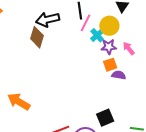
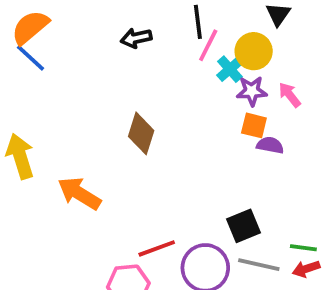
black arrow: (48, 20) -> (136, 38), size x0.7
brown diamond: (37, 37) -> (141, 133), moved
orange square: (110, 65) -> (254, 125), turned 32

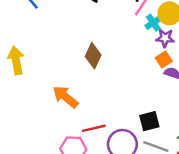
orange square: (254, 125) -> (164, 60), turned 35
orange arrow: (79, 193) -> (65, 97), moved

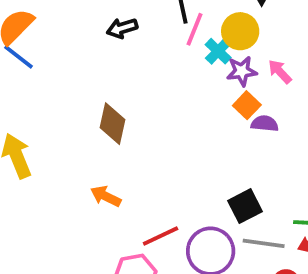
brown diamond: (93, 56) -> (112, 124), moved
orange arrow: (65, 97) -> (106, 196), size x0.7

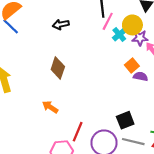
black arrow: (122, 28) -> (61, 24), moved
purple star: (242, 71) -> (140, 38), moved
red line: (161, 236) -> (78, 132), turned -48

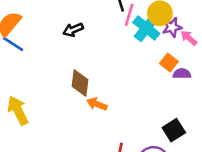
cyan cross: (119, 35) -> (146, 28), size x1.5
orange arrow: (50, 107) -> (97, 104), moved

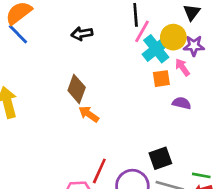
purple star: (172, 27) -> (194, 46), moved
pink arrow: (189, 38) -> (182, 67), moved
orange square: (169, 62) -> (161, 79), moved, turned 30

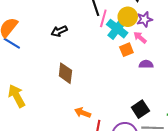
orange arrow: (89, 114) -> (83, 113), moved

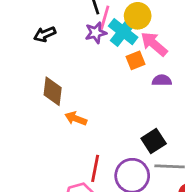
purple star: (144, 19) -> (96, 33), moved
pink arrow: (140, 37) -> (154, 44), size x1.5
orange arrow: (83, 113) -> (76, 118), moved

